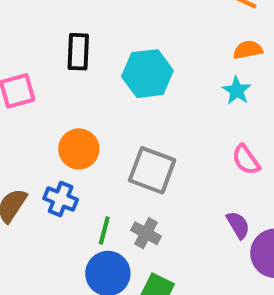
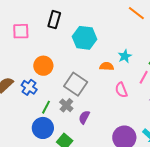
orange semicircle: (248, 50) -> (107, 66), moved
purple semicircle: (238, 225) -> (84, 117), moved, turned -136
gray cross: (146, 233) -> (66, 105), moved

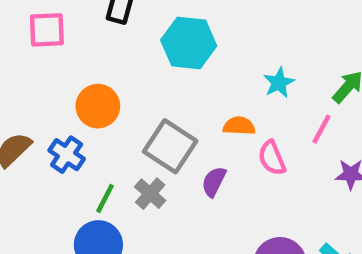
orange semicircle: (107, 66) -> (239, 126), moved
purple semicircle: (84, 117) -> (214, 182), moved

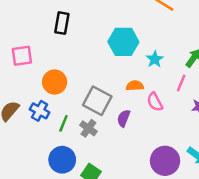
pink square: (47, 30) -> (22, 56), moved
cyan hexagon: (189, 43) -> (123, 42), moved
green line: (105, 198) -> (63, 123), moved

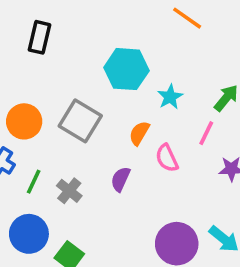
orange semicircle: (135, 86) -> (139, 133), turned -60
gray square: (97, 101) -> (80, 121), moved

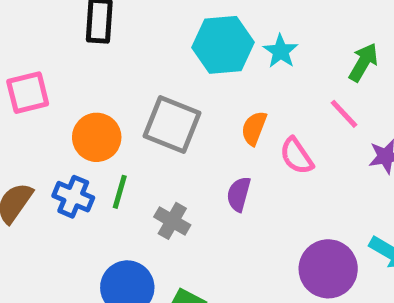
cyan star: (170, 97) -> (281, 51), moved
pink line: (206, 133) -> (344, 114), turned -60
green line: (34, 182) -> (120, 192), moved

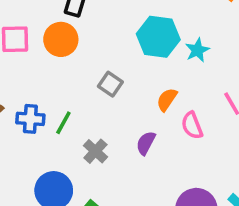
gray square: (172, 124) -> (110, 84), size x0.6
orange circle: (97, 137) -> (61, 39), moved
blue cross: (73, 197) -> (30, 119), turned -32

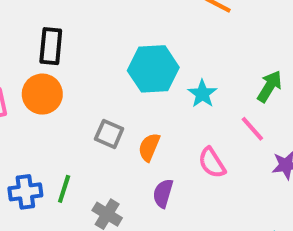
cyan star: (197, 50) -> (202, 94), moved
orange semicircle: (167, 100) -> (149, 147), moved

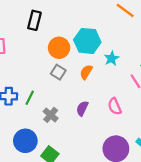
orange circle: (42, 94) -> (59, 48), moved
orange semicircle: (149, 147) -> (86, 72), moved
pink semicircle: (212, 163) -> (115, 106), moved

